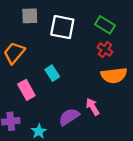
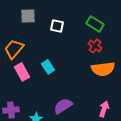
white square: (62, 27) -> (57, 26), size x0.6
pink rectangle: (26, 90) -> (22, 72), moved
pink arrow: (93, 107) -> (104, 109), moved, turned 49

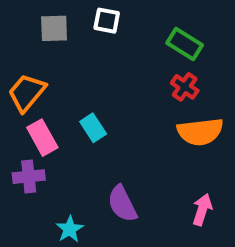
white square: (57, 26) -> (107, 21), moved
purple semicircle: (63, 106) -> (122, 204), turned -84
purple cross: (11, 110) -> (29, 177), moved

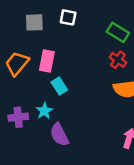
pink rectangle: (42, 138) -> (47, 61), moved, turned 40
purple semicircle: (122, 204) -> (59, 135), moved
cyan star: (70, 229) -> (44, 111), moved

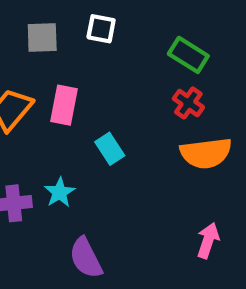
cyan rectangle: (59, 86) -> (110, 149), moved
purple semicircle: (59, 135) -> (86, 258), moved

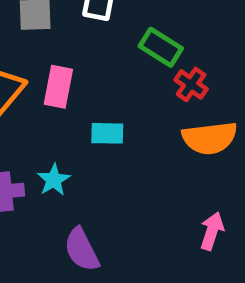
green rectangle: (188, 55) -> (161, 47), moved
cyan rectangle: (110, 149) -> (107, 133), turned -56

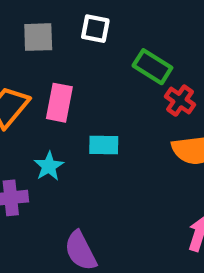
cyan star: (54, 180) -> (49, 166), moved

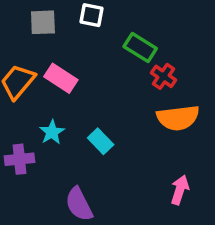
pink rectangle: (59, 103) -> (61, 78), turned -68
cyan rectangle: (104, 145) -> (101, 141), moved, turned 45

